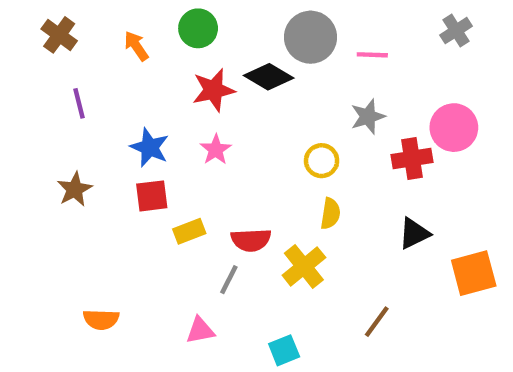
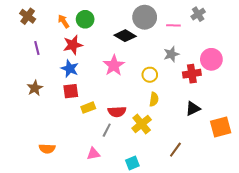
green circle: (198, 28) -> (85, 19), moved
gray cross: (456, 31) -> (198, 14), moved
red star: (214, 90) -> (73, 45), moved
pink star: (216, 150) -> (114, 65), moved, size x1.5

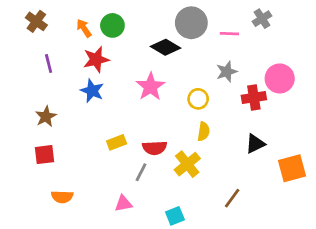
red square: (71, 91) -> (44, 155), moved

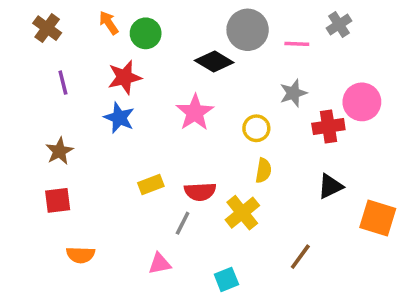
orange arrow: (84, 28) -> (109, 23), moved
orange square: (292, 168) -> (378, 218), turned 32

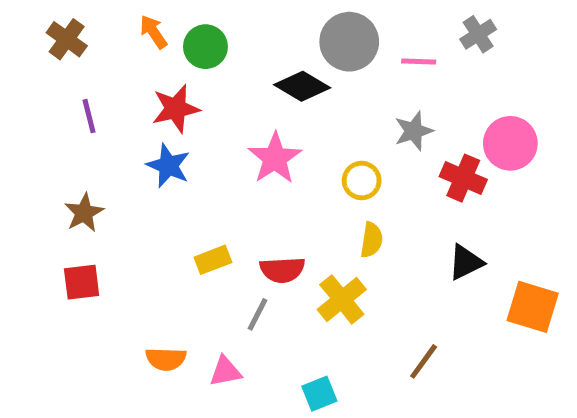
red cross: (328, 127) -> (463, 178), turned 32
orange semicircle: (81, 255) -> (166, 359), moved

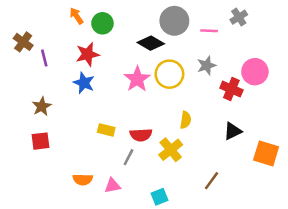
brown cross: (67, 39) -> (23, 42), moved
yellow circle: (362, 180) -> (169, 74), moved, size x1.5
yellow rectangle: (213, 260) -> (106, 130), turned 35

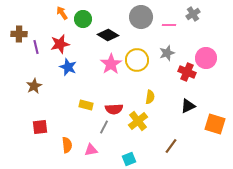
brown cross: (23, 42) -> (19, 34), turned -35
black diamond: (151, 43) -> (108, 35), moved
red star: (88, 54) -> (60, 44), moved
red square: (41, 141) -> (40, 127), moved
orange semicircle: (83, 179) -> (67, 145), turned -98

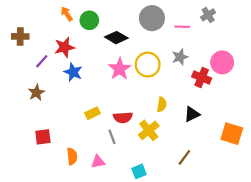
purple line: (36, 47) -> (42, 61), moved, turned 56
yellow rectangle: (86, 105) -> (93, 113), turned -40
black triangle: (188, 106) -> (192, 114), moved
gray line: (104, 127) -> (112, 137), turned -48

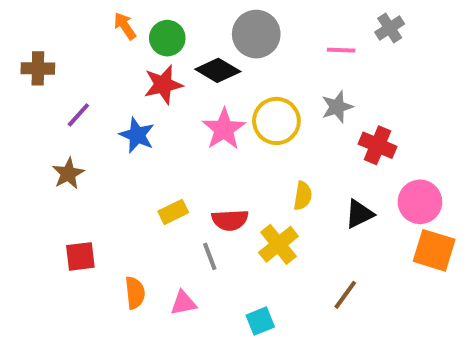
gray circle: (152, 18) -> (256, 34), moved
red star: (65, 47) -> (163, 85), moved
pink circle: (222, 62) -> (420, 202), moved

